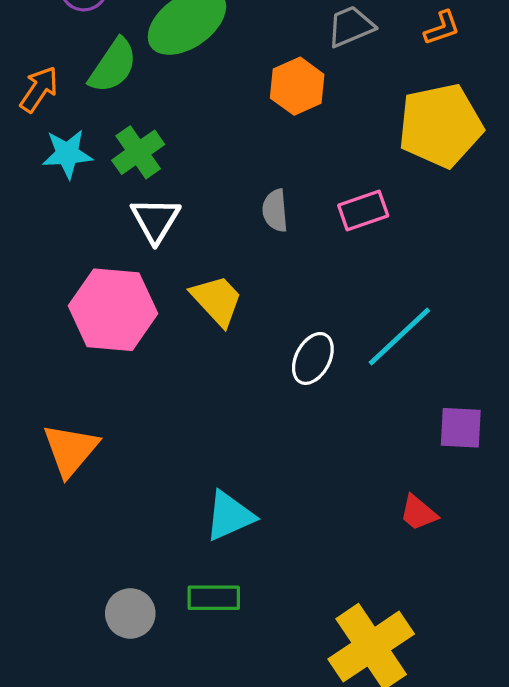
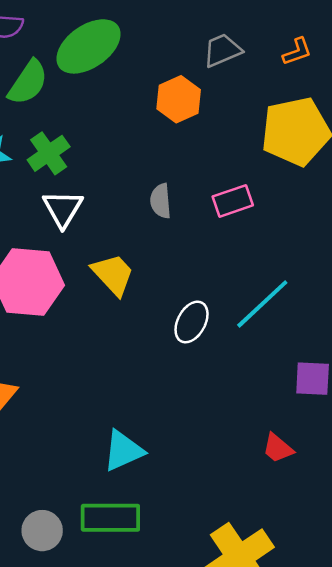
green rectangle: (214, 598) -> (110, 518), size x1.4

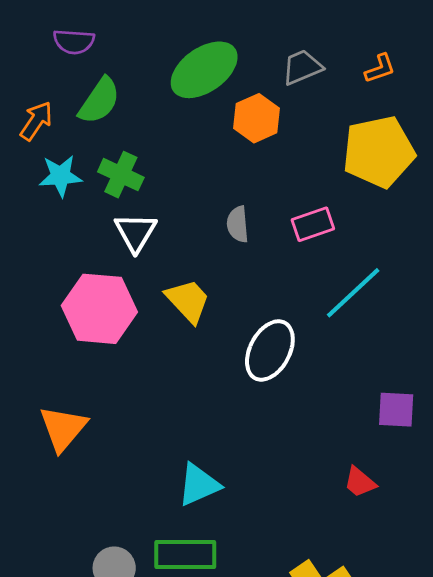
green ellipse: (88, 46) -> (204, 70), moved
green cross: (49, 153) -> (121, 175), turned -30
cyan line: (262, 304) -> (353, 293), moved
white ellipse: (192, 322) -> (270, 350), size x1.4

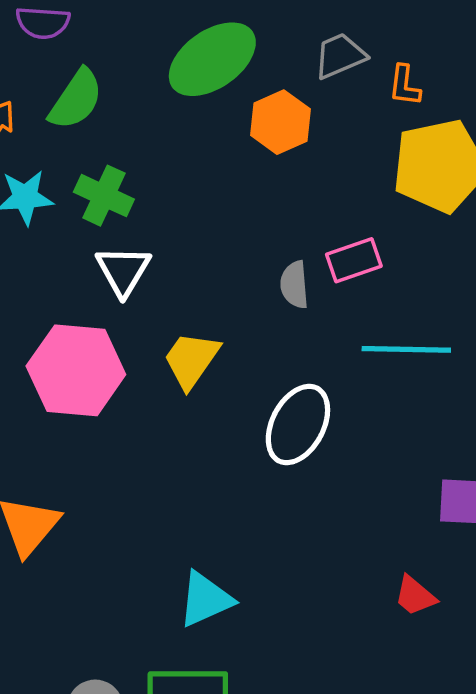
orange L-shape: (380, 68) -> (405, 85), moved, turned 116
gray semicircle: (238, 224) -> (294, 285), moved
cyan line: (353, 293) -> (406, 349), turned 44
yellow trapezoid: (188, 301) -> (191, 360), turned -102

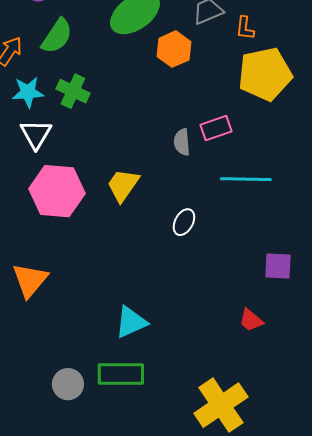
white triangle: (123, 271) -> (36, 134), moved
white ellipse: (298, 425) -> (184, 222), size x0.6

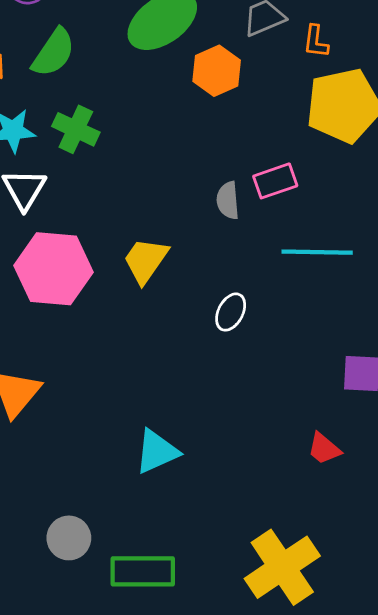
green rectangle: (121, 374) -> (143, 571), moved

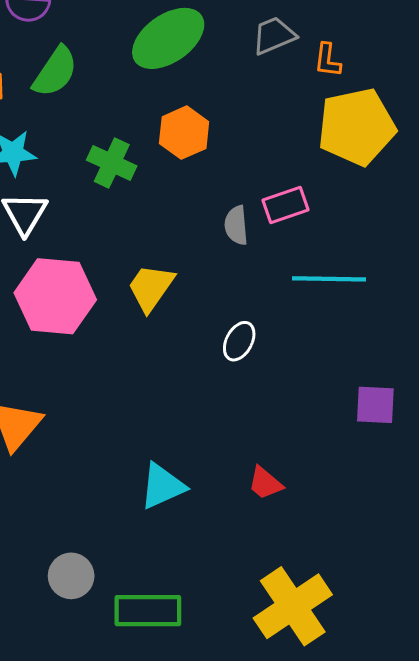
orange hexagon: (217, 71) -> (184, 133), moved
green cross: (76, 129) -> (112, 163), moved
red trapezoid: (324, 449) -> (265, 483), moved

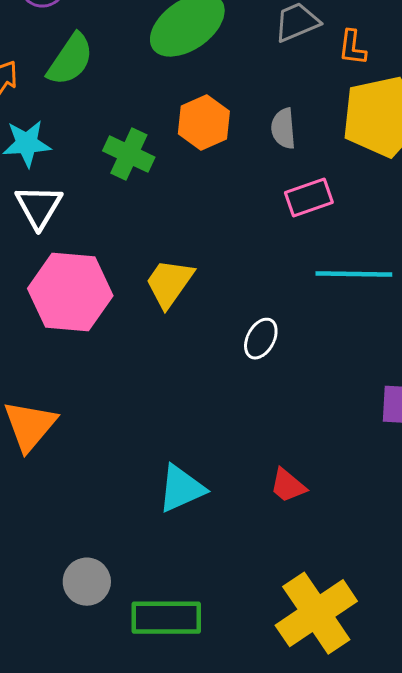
gray semicircle: (236, 225) -> (283, 128), moved

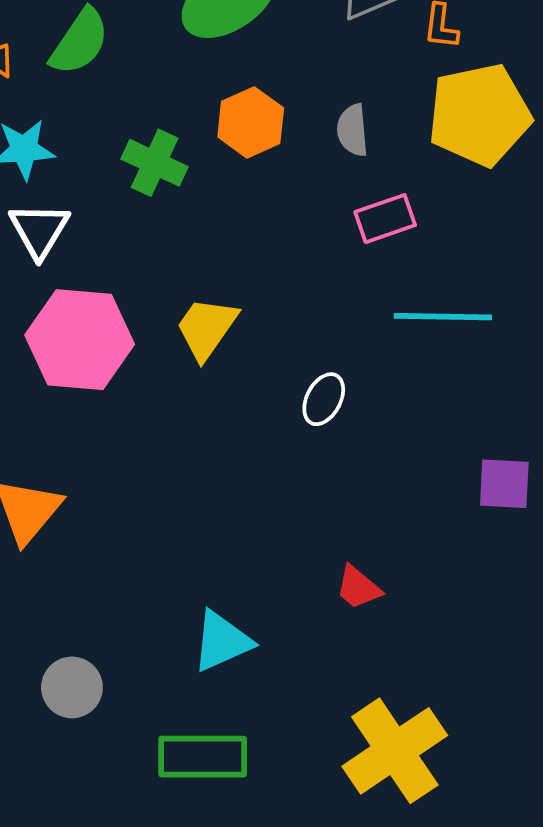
cyan triangle: (181, 489) -> (222, 641), moved
gray circle: (87, 582) -> (72, 687), moved

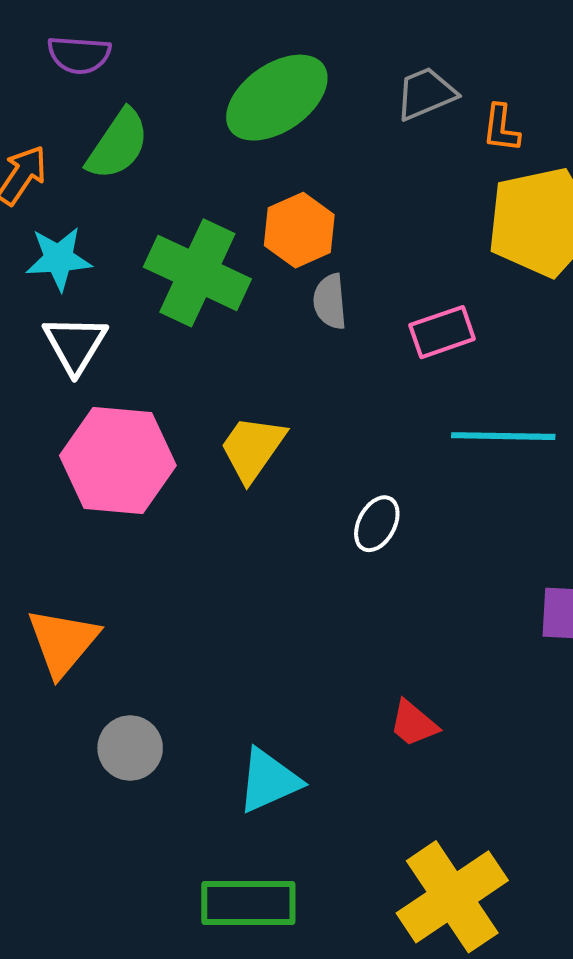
gray semicircle: (353, 130) -> (330, 301), moved
green cross: (155, 163) -> (197, 273), size x1.5
gray circle: (72, 687) -> (130, 748), moved

